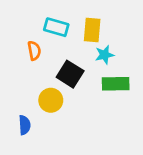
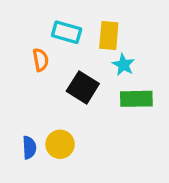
cyan star: (105, 55) -> (123, 65), turned -30
yellow circle: (51, 100) -> (60, 144), moved

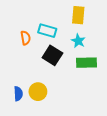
cyan rectangle: (67, 32) -> (47, 31), moved
yellow rectangle: (109, 35) -> (78, 15), moved

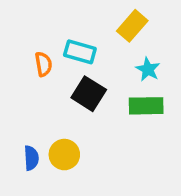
yellow rectangle: (78, 15) -> (132, 26), turned 36
cyan star: (78, 41) -> (148, 69), moved

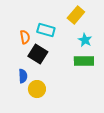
black square: (89, 94) -> (38, 54), moved
blue semicircle: (31, 158) -> (23, 76), moved

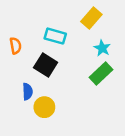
orange semicircle: (25, 37) -> (15, 46), moved
green rectangle: (84, 61) -> (101, 73), turned -42

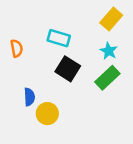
yellow rectangle: (91, 18) -> (111, 19), moved
black square: (46, 65) -> (68, 69), moved

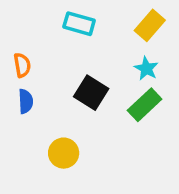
cyan rectangle: (59, 38) -> (79, 24), moved
blue semicircle: (29, 97) -> (26, 101), moved

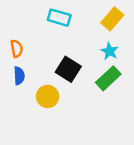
yellow circle: (64, 153) -> (48, 96), moved

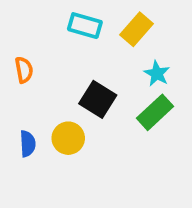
yellow rectangle: (112, 19) -> (137, 29), moved
blue semicircle: (19, 76) -> (28, 144), moved

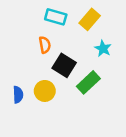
orange semicircle: (24, 70) -> (45, 45), moved
green rectangle: (155, 112) -> (88, 82), moved

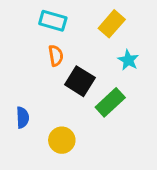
cyan rectangle: (56, 17) -> (53, 21), moved
yellow circle: (45, 91) -> (62, 140), moved

